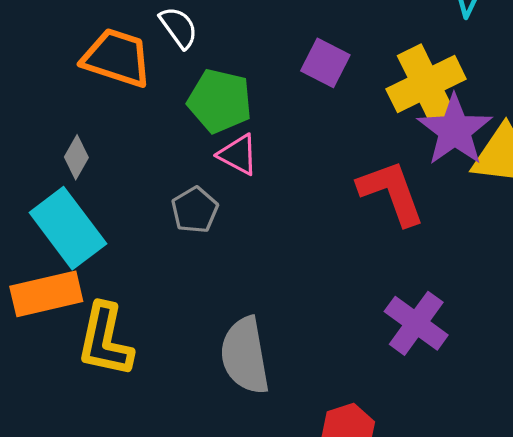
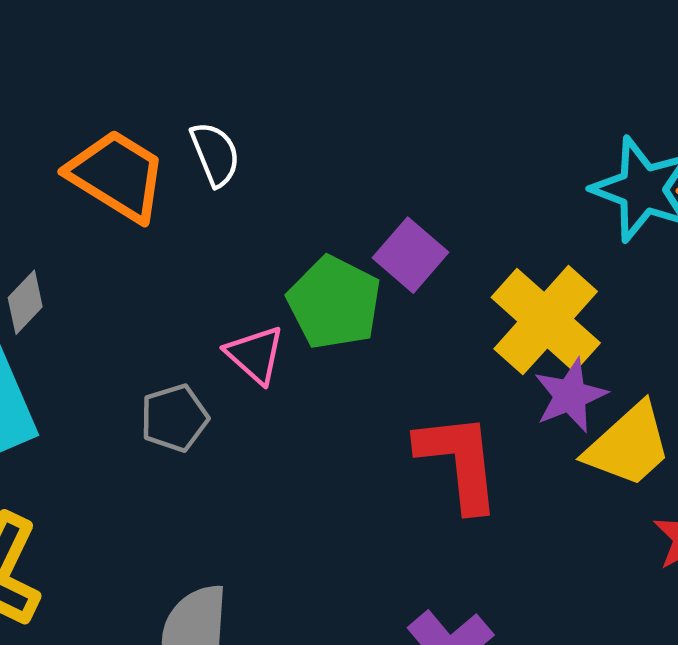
yellow cross: (426, 84) -> (546, 320), turned -36
green pentagon: (220, 101) -> (334, 303), moved
purple star: (455, 130) -> (570, 395), size x0.7

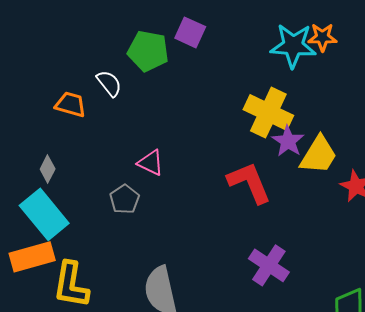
orange trapezoid: (117, 175) -> (71, 104), size x0.7
purple square: (410, 255) -> (190, 32), moved
green pentagon: (334, 303) -> (148, 51), moved

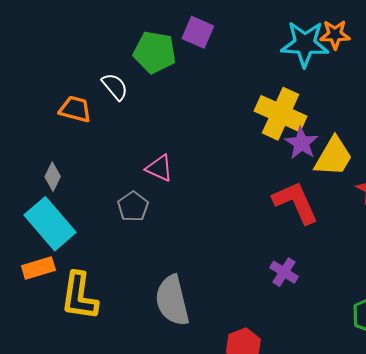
red L-shape: (249, 183) -> (296, 202), moved
orange rectangle: (32, 257) -> (38, 268), size x0.7
purple cross: (269, 265) -> (284, 272), size x0.7

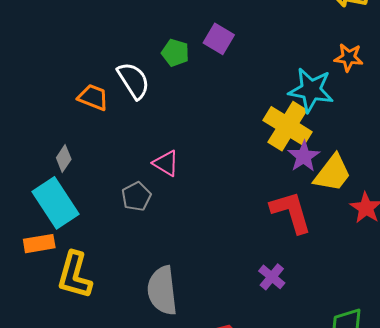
cyan star: (305, 44) -> (311, 90), moved
green pentagon: (155, 52) -> (175, 53), size x0.7
white semicircle: (115, 87) -> (133, 81), size x1.4

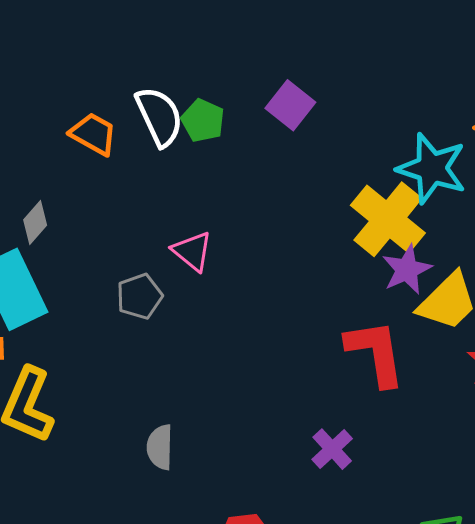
purple square: (219, 39) -> (290, 105), moved
green pentagon: (175, 53) -> (203, 121), moved
gray semicircle: (162, 290) -> (160, 447), size x0.6

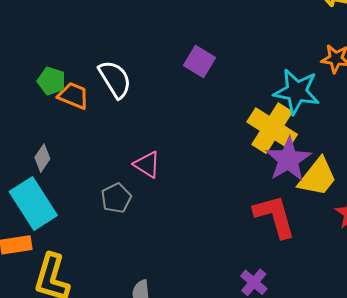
green pentagon: (203, 121) -> (51, 81), moved
purple star: (407, 270) -> (288, 159), size x1.4

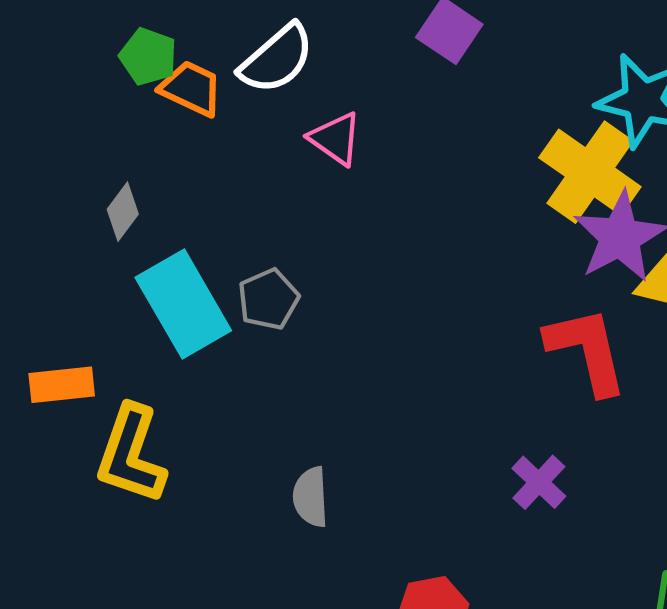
white semicircle: (115, 79) -> (277, 59), turned 78
pink triangle: (147, 164) -> (335, 139), moved
cyan rectangle: (33, 203) -> (183, 304), moved

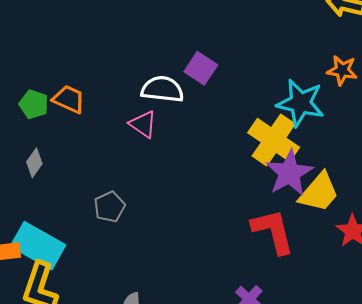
green pentagon: (148, 57) -> (34, 104), moved
white semicircle: (277, 59) -> (162, 89), moved, turned -132
cyan rectangle: (183, 304) -> (38, 246), moved, turned -30

